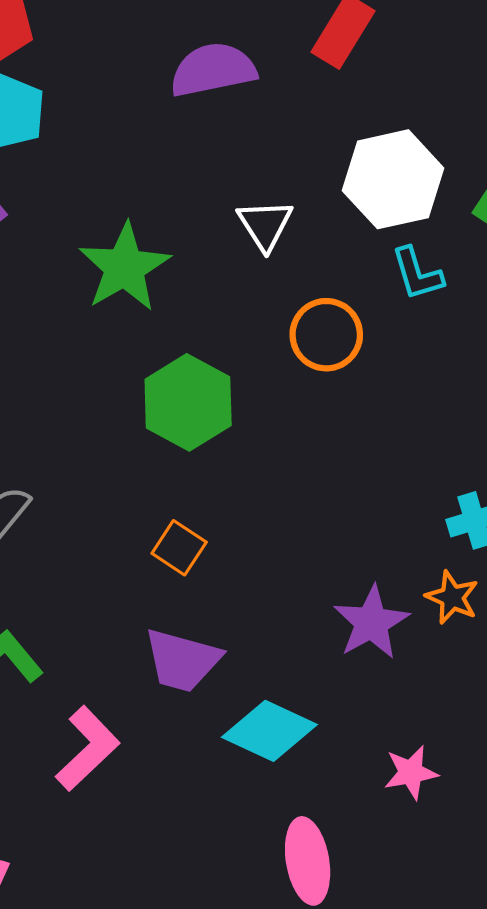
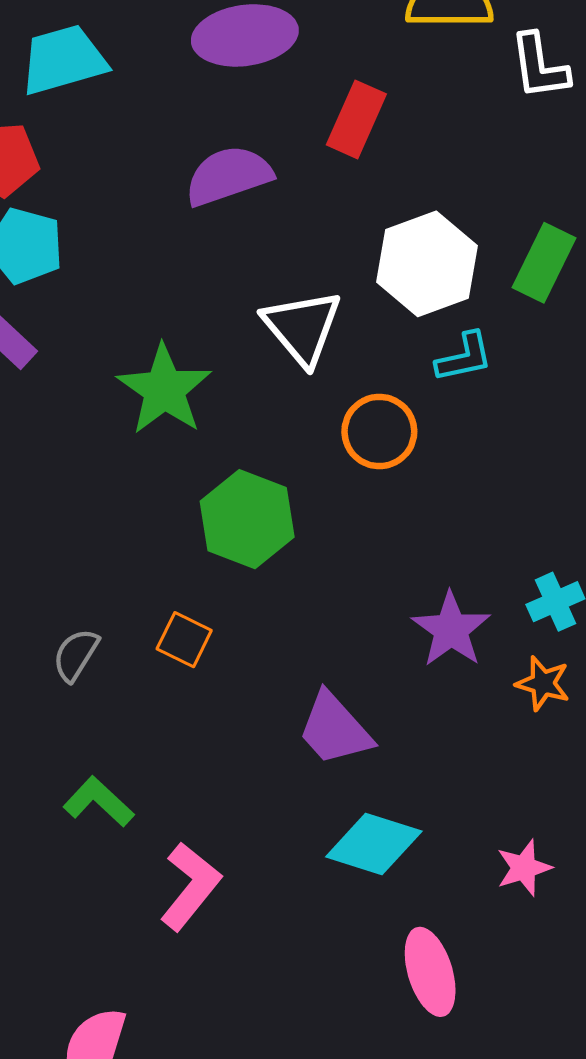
white triangle: (265, 225) -> (302, 327), size x1.4
cyan L-shape: (417, 274) -> (464, 357), turned -78
orange square: (179, 548) -> (184, 640), moved
purple star: (371, 622) -> (451, 630), moved
purple trapezoid: (182, 660) -> (335, 729), moved, turned 40

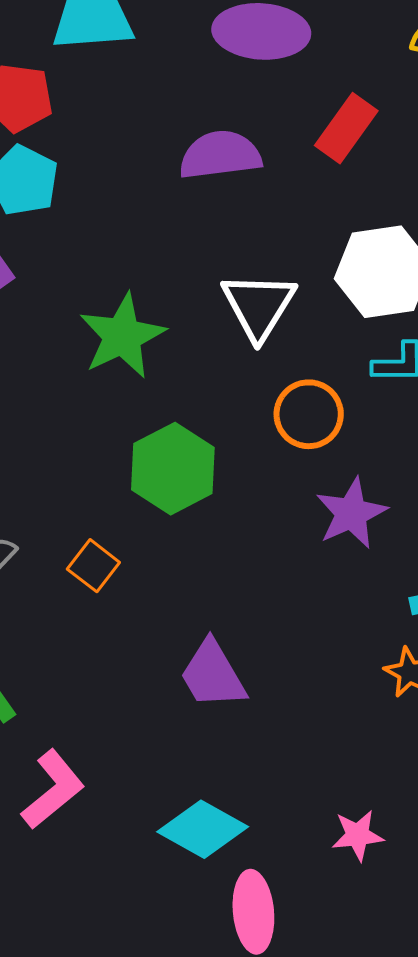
purple star: (451, 630) -> (351, 513), moved
cyan diamond: (374, 844) -> (203, 829), moved

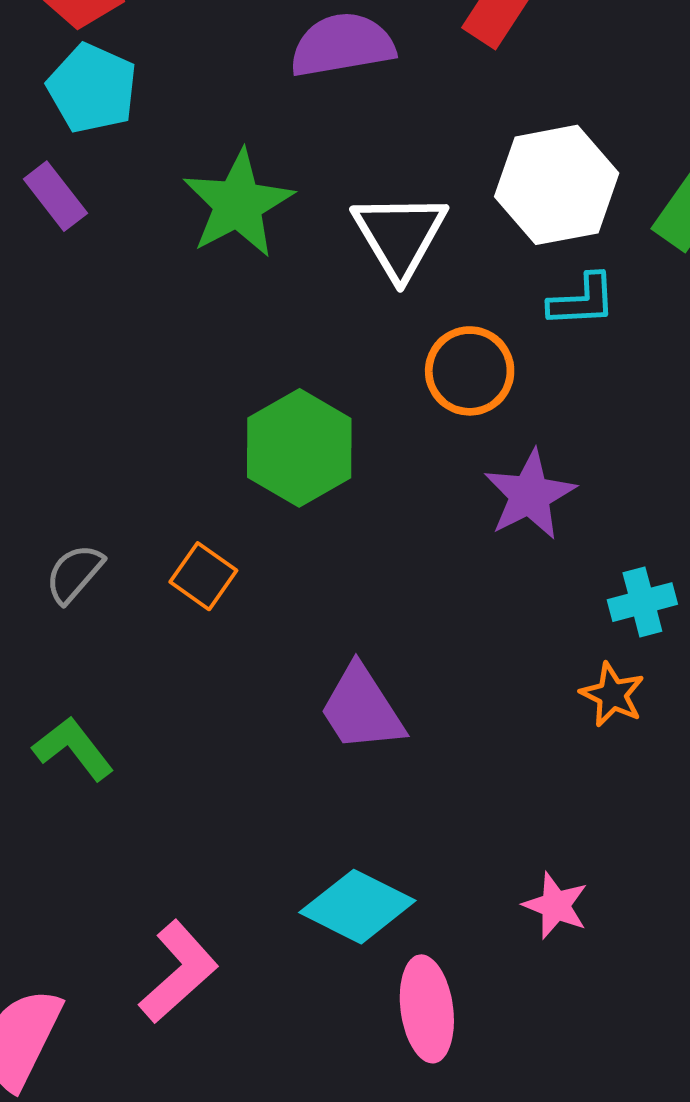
green star: (122, 336) -> (238, 204), moved
pink L-shape: (53, 790) -> (178, 972), moved
pink star: (358, 835) -> (556, 906), turned 30

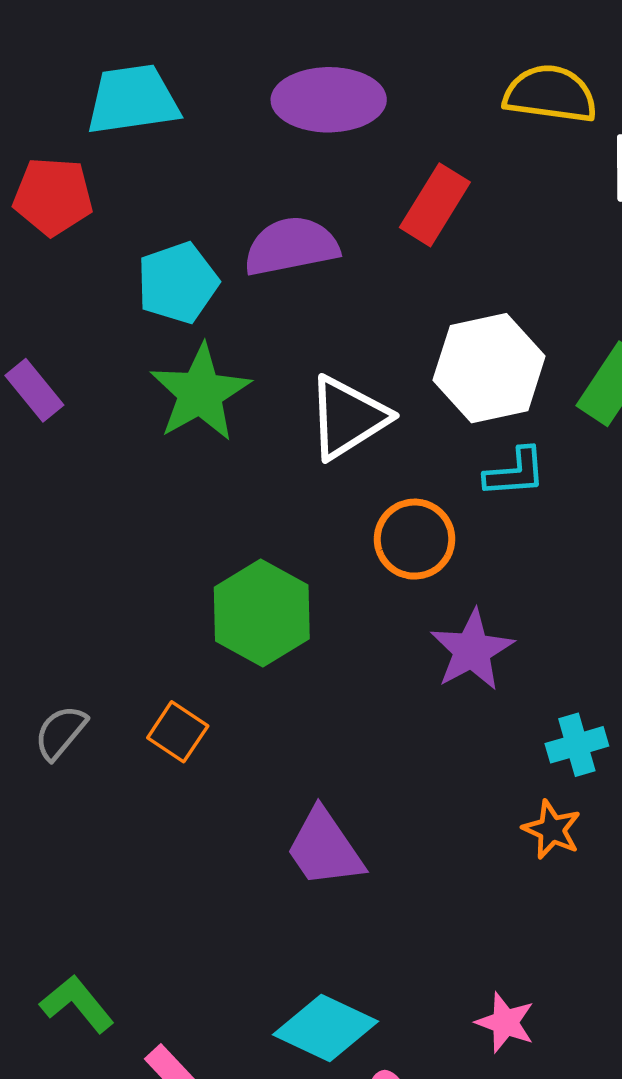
cyan pentagon: (92, 88) -> (178, 283), moved, turned 30
white triangle: (400, 235) -> (348, 418), turned 30
green L-shape: (73, 749) -> (77, 1004), moved

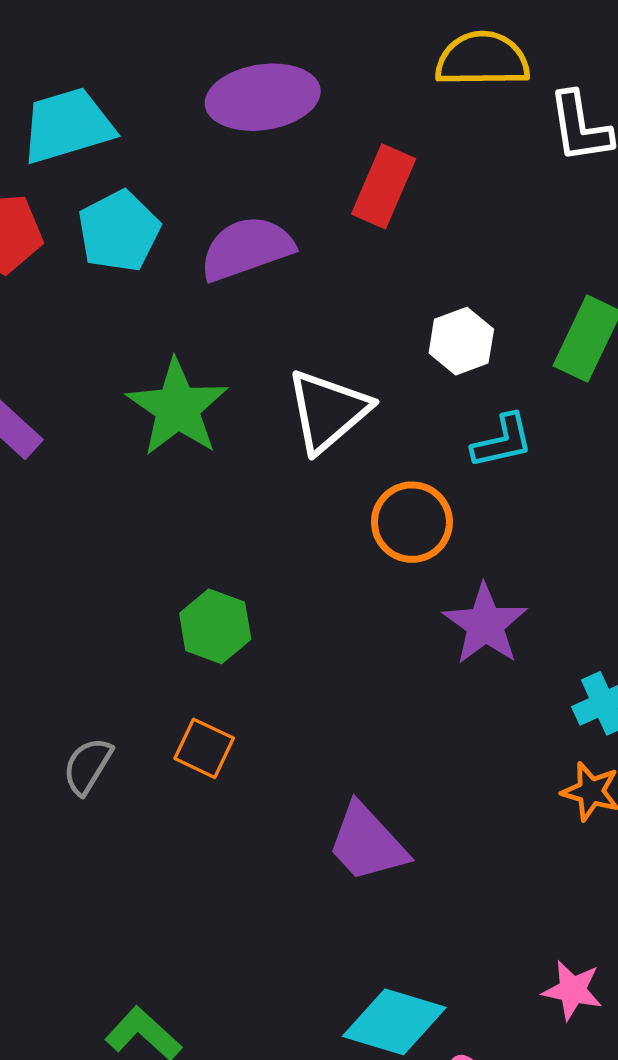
cyan pentagon: (178, 283) -> (119, 231), moved
white hexagon: (489, 368) -> (461, 341), size x0.6
green hexagon: (262, 613) -> (215, 626), moved, size x0.7

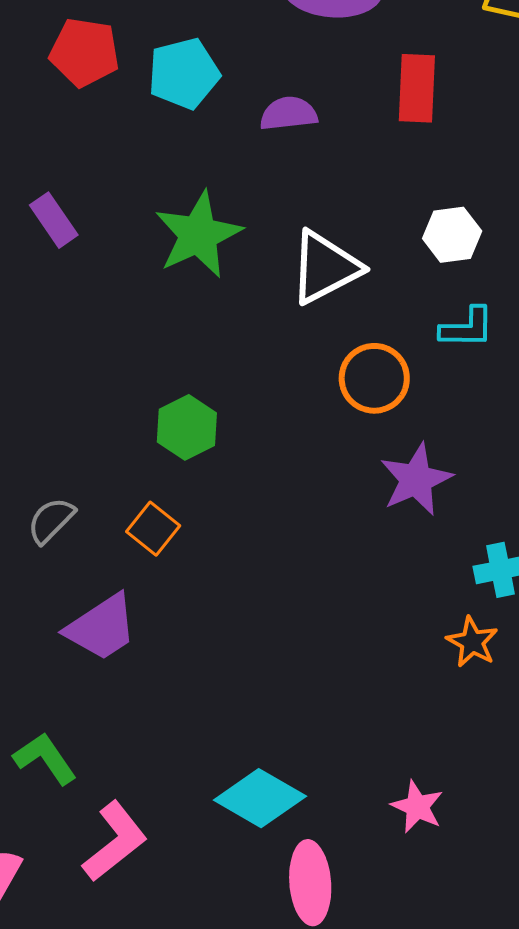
red rectangle: (384, 186) -> (417, 88), turned -34
purple semicircle: (247, 248) -> (289, 114), size x0.7
purple trapezoid: (367, 843) -> (101, 627), moved, turned -94

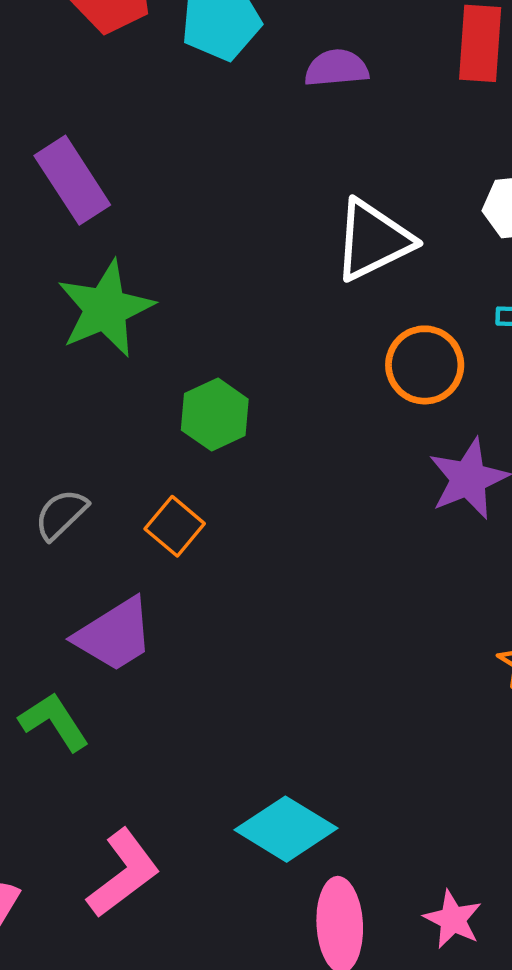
purple rectangle: (54, 220) -> (72, 180), size x1.4
green star: (198, 235) -> (105, 309), moved
green L-shape: (45, 758) -> (54, 722), moved
pink star: (417, 807) -> (453, 919), moved

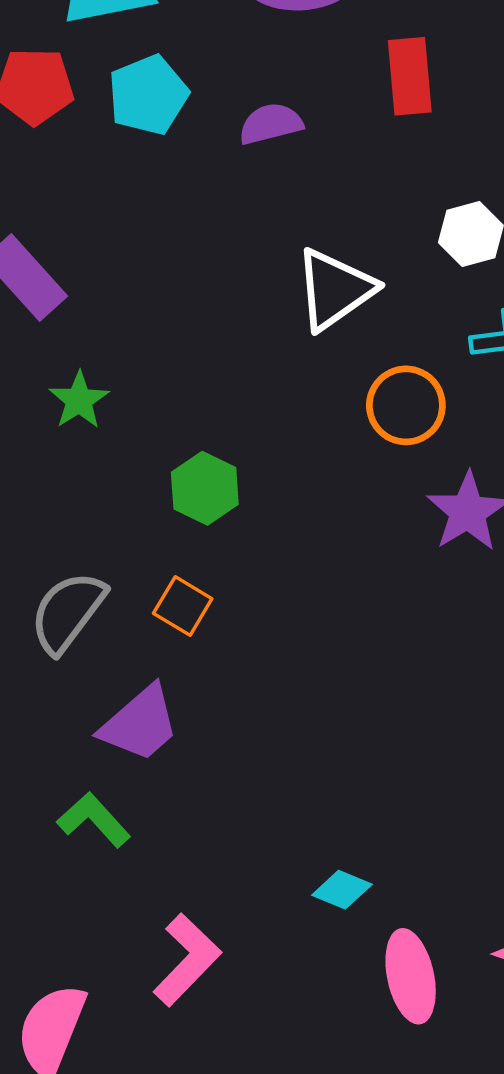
green star: (105, 309) -> (79, 400), size x0.6
gray semicircle: (61, 514) -> (68, 612), size x1.5
cyan diamond: (286, 829) -> (342, 890), size x0.6

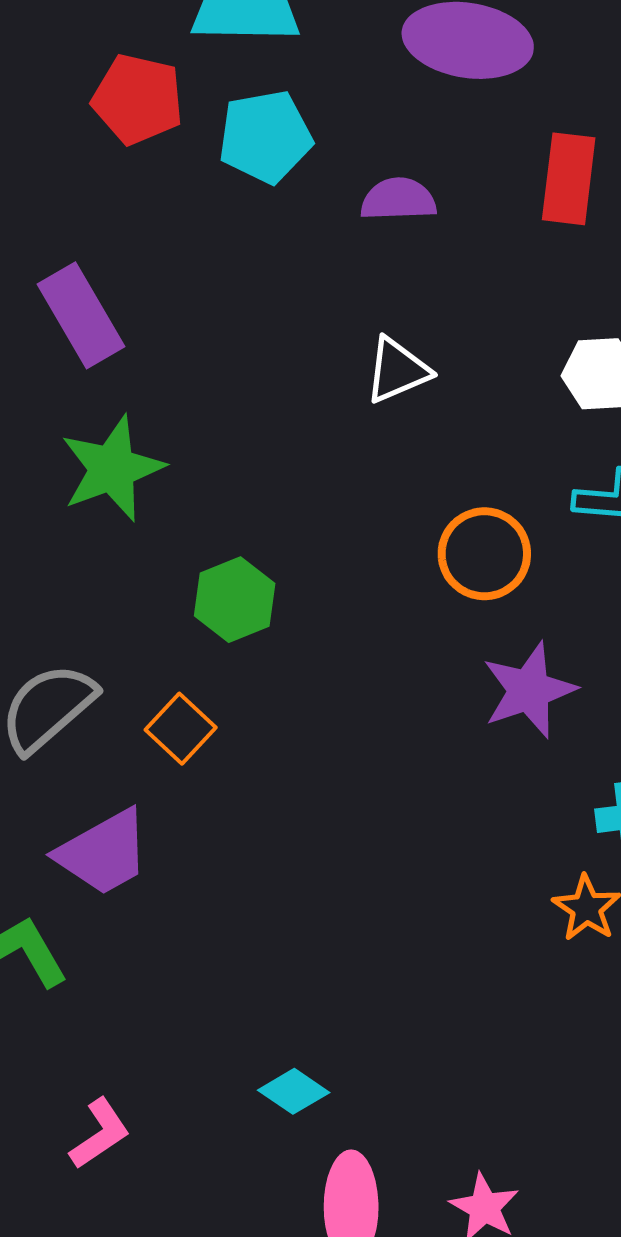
white triangle: (335, 289) -> (397, 370), moved, size x0.7
green star: (79, 400) -> (112, 469), size x1.5
pink L-shape: (187, 960) -> (100, 1134), size x0.7

